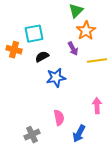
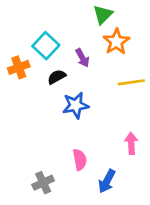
cyan square: (34, 34) -> (46, 46), turned -36
purple arrow: (73, 49) -> (82, 58), moved
orange cross: (14, 50) -> (19, 67), turned -35

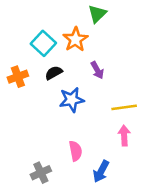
orange star: (116, 42) -> (75, 39), moved
purple arrow: (82, 58) -> (97, 70), moved
orange cross: (19, 67) -> (18, 77), moved
yellow line: (131, 82) -> (124, 107), moved

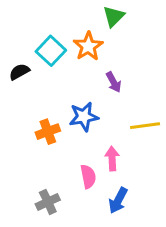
black semicircle: (54, 73) -> (19, 72), moved
orange cross: (18, 77) -> (48, 132), moved
pink arrow: (124, 136) -> (112, 159), moved

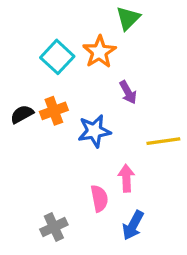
black semicircle: (19, 72) -> (22, 114), moved
orange cross: (48, 132) -> (54, 111), moved

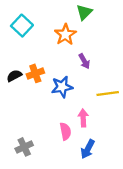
cyan square: (57, 57) -> (22, 26), moved
gray cross: (54, 227) -> (24, 147), moved

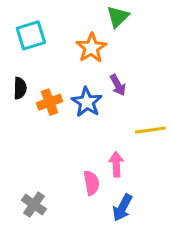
cyan square: (22, 26) -> (31, 35), turned 30
black semicircle: (14, 76) -> (20, 88), moved, turned 120
blue star: (62, 87) -> (87, 102), moved, turned -30
gray cross: (24, 147) -> (34, 205), turned -30

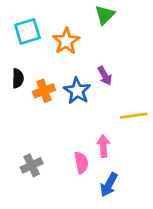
orange star: (91, 48) -> (66, 41), moved
gray cross: (34, 205) -> (32, 165), moved, turned 30

